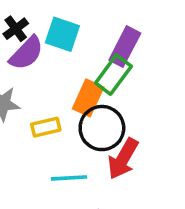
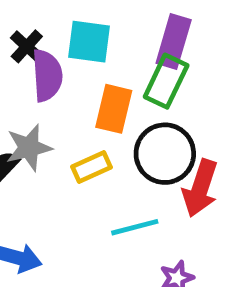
purple semicircle: (26, 53) -> (47, 75), turned -36
orange rectangle: (88, 98) -> (114, 109), moved

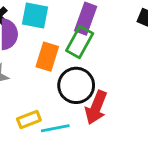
yellow rectangle: (91, 167) -> (29, 120), moved

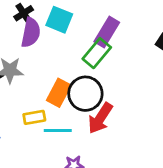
orange rectangle: (47, 57) -> (59, 93), moved

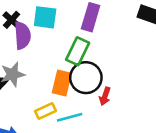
green rectangle: (97, 53) -> (78, 51), moved
red arrow: (100, 118) -> (105, 96), size x0.6

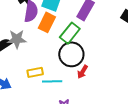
orange rectangle: (62, 83) -> (47, 22), moved

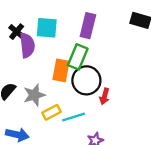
orange rectangle: (47, 22) -> (61, 70), moved
gray star: (17, 39) -> (34, 95), moved

